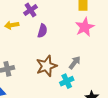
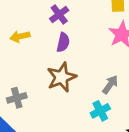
purple cross: (31, 10) -> (59, 14), moved
brown star: (46, 66) -> (61, 77), moved

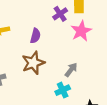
purple cross: (59, 14) -> (60, 14), moved

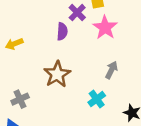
purple semicircle: (35, 36) -> (62, 31), moved
gray arrow: (71, 70) -> (111, 70), moved

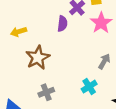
brown star: (57, 74) -> (38, 58), moved
gray cross: (20, 99) -> (46, 92), moved

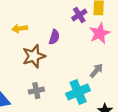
purple semicircle: (62, 24) -> (54, 37), moved
cyan cross: (89, 87) -> (78, 92), size x1.5

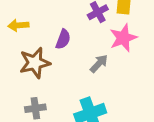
gray arrow: (96, 70) -> (99, 64), moved

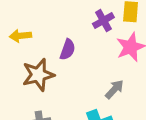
gray arrow: (99, 64) -> (114, 89), moved

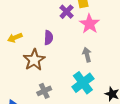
gray arrow: (114, 89) -> (87, 55), turned -40

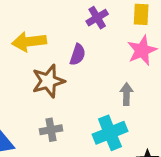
purple cross: (67, 12) -> (97, 18), moved
yellow arrow: (15, 38) -> (29, 42), size x1.5

